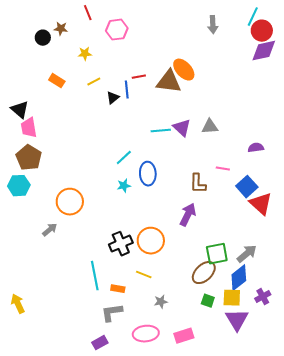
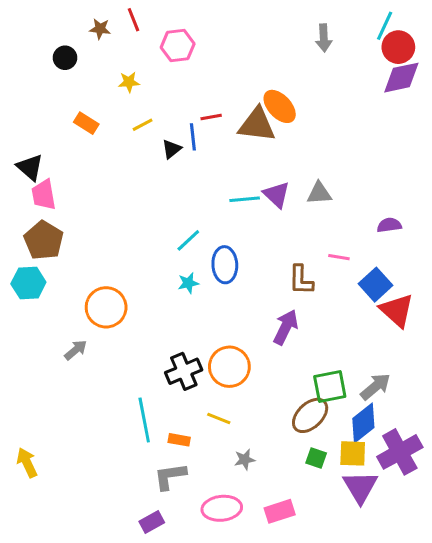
brown star: (61, 29) -> (100, 29), moved
purple cross: (263, 297) -> (400, 452), size x1.8

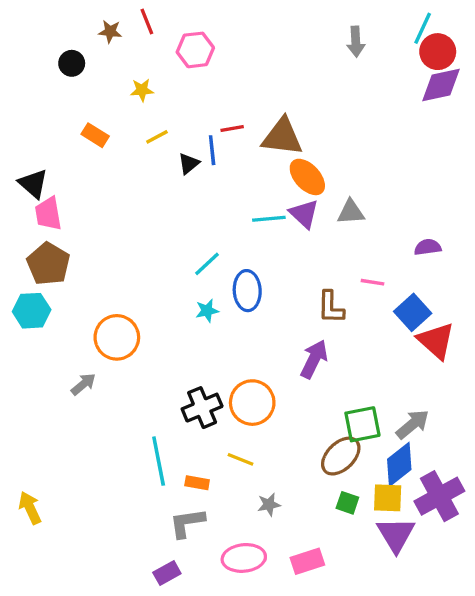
orange ellipse: (280, 106) -> (307, 177), moved

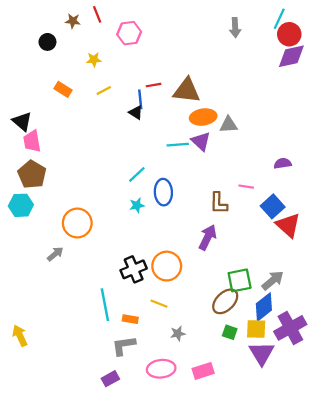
black triangle: (189, 164) -> (136, 113), moved, turned -48
orange ellipse: (307, 177) -> (203, 117), turned -55
gray triangle: (351, 212) -> (229, 125), moved

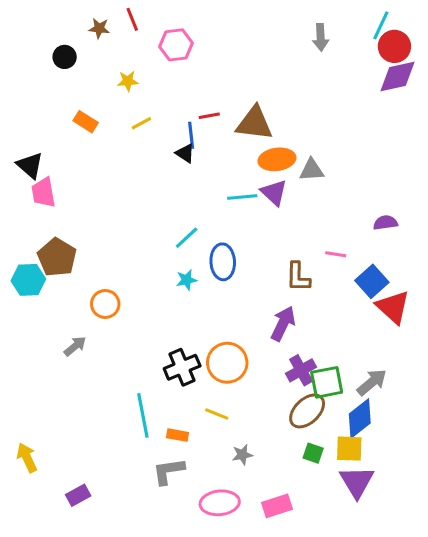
brown pentagon: (32, 174) -> (57, 257), moved
orange circle: (77, 223) -> (105, 304), size x0.7
purple cross: (290, 328) -> (301, 370), moved, size x0.7
purple rectangle: (110, 379) -> (78, 495), moved

